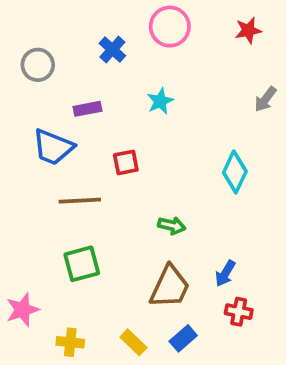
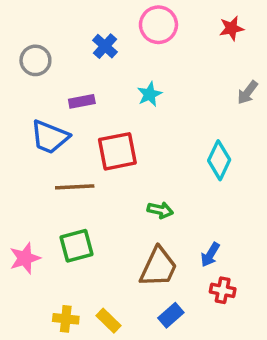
red square: (126, 162) -> (117, 151), size x1.6
pink star: (22, 310) -> (25, 258), moved
yellow rectangle: (133, 342) -> (109, 321), moved

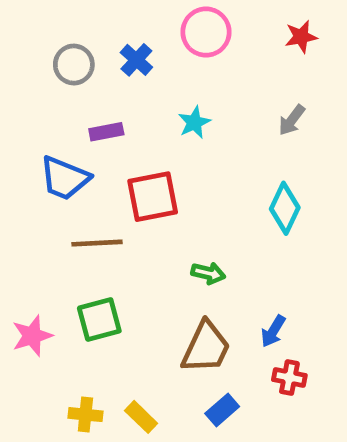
gray circle: (35, 60) -> (74, 65), moved
gray arrow: (248, 92) -> (292, 120), moved

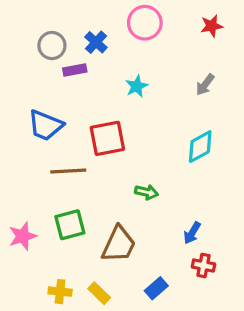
purple rectangle: (106, 132) -> (75, 70), moved
cyan diamond: (285, 208) -> (200, 147), turned 36
brown trapezoid: (206, 347) -> (119, 244), moved

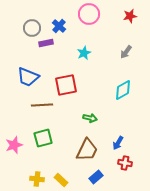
brown trapezoid: (119, 244) -> (87, 150), moved

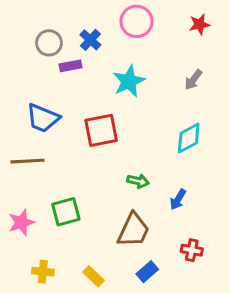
cyan star: (84, 53) -> (129, 81), size x1.5
brown line: (42, 105) -> (27, 161), moved
blue arrow: (118, 143) -> (178, 199), moved
yellow cross: (37, 179) -> (43, 272), moved

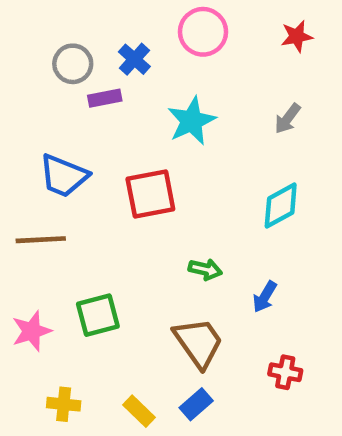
brown trapezoid: (133, 230) -> (198, 343), turned -60
blue rectangle: (147, 272) -> (196, 404), moved

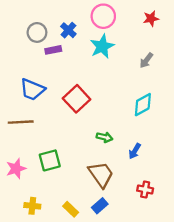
cyan star: (192, 121) -> (102, 46), moved
red square: (150, 194) -> (77, 99), turned -32

